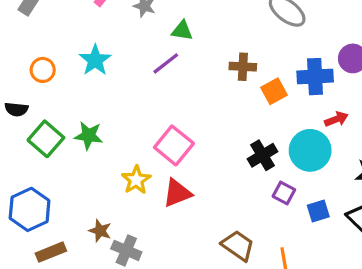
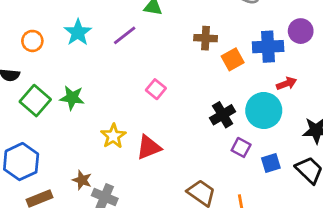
purple line: (166, 63) -> (125, 35), moved
pink square: (174, 145) -> (156, 89), moved, size x0.6

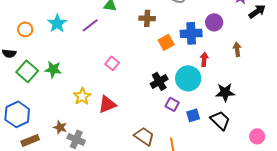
brown cross: (206, 38) -> (147, 18), moved
red arrow: (286, 84) -> (204, 59), turned -64

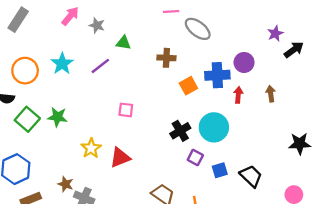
orange circle: (25, 29) -> (25, 71), size x1.5
red arrow: (204, 59) -> (238, 95), moved
pink square: (112, 63) -> (126, 110), turned -32
black star: (225, 92) -> (300, 144), moved

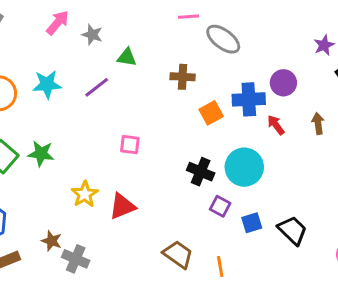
cyan star: (62, 64) -> (47, 84), turned 30
red arrow: (238, 95) -> (276, 125), turned -42
black cross: (180, 131) -> (201, 172), turned -36

